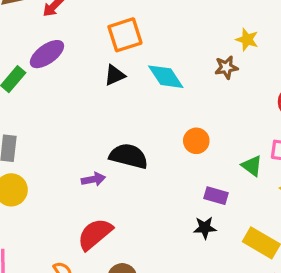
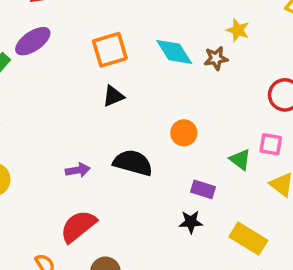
orange square: (125, 35) -> (110, 50), moved
black triangle: (115, 75) -> (113, 96), moved
cyan diamond: (166, 77) -> (174, 52), moved
black semicircle: (129, 156) -> (133, 163), moved

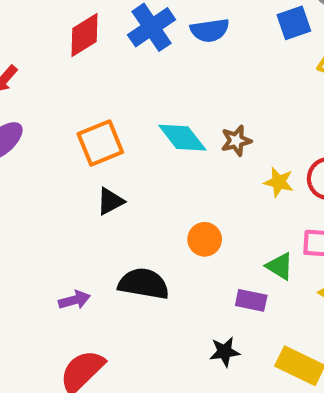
yellow star: (238, 30) -> (279, 182), moved
purple rectangle: (203, 189) -> (251, 300), moved

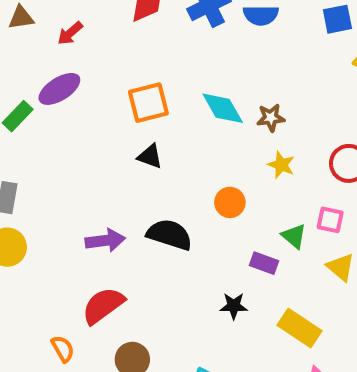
yellow star: (279, 182) -> (281, 165), moved
black triangle: (110, 201) -> (150, 156), turned 40
purple arrow: (74, 300) -> (105, 241), size x1.4

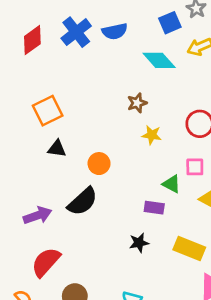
cyan diamond: (223, 108) -> (159, 60), moved
orange circle: (230, 202) -> (99, 164), moved
black semicircle: (169, 235) -> (83, 202), turned 132

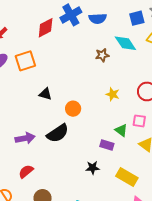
red diamond: (32, 40) -> (46, 28), moved
brown star: (137, 103) -> (102, 55), moved
orange square: (48, 111) -> (25, 61), moved
red semicircle: (46, 262) -> (26, 171), size x0.7

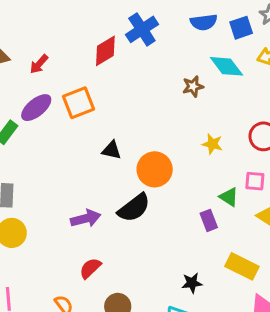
blue semicircle: (98, 19) -> (204, 22), moved
orange circle: (73, 109) -> (155, 169), size x1.5
purple rectangle: (107, 145) -> (209, 220), turned 56
black star: (93, 168) -> (192, 283), moved

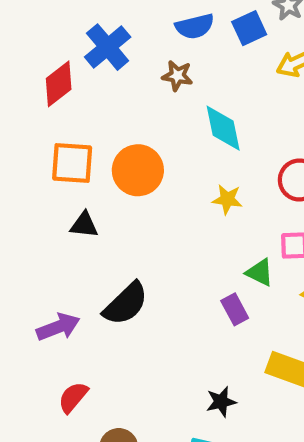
cyan diamond: (227, 66) -> (223, 128), moved, turned 32
brown star: (193, 86) -> (177, 76), moved, turned 30
orange square: (78, 103) -> (72, 163), moved, turned 32
orange circle: (155, 169) -> (138, 170), moved

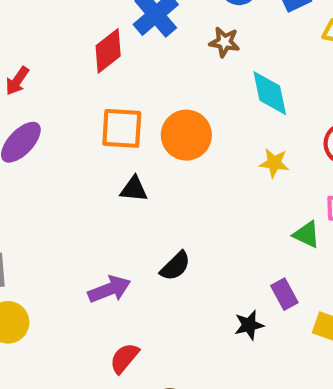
black semicircle: (126, 304) -> (175, 266), size x0.7
purple rectangle: (235, 309) -> (284, 294), moved
black star: (221, 402) -> (249, 325), moved

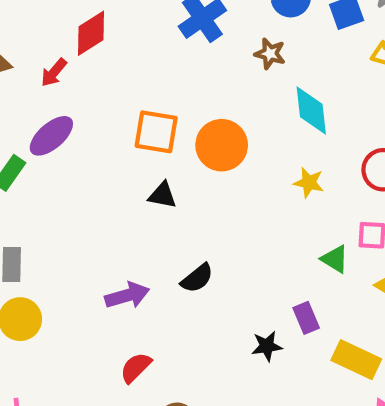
red diamond: (108, 51) -> (91, 33), moved

